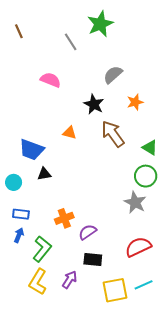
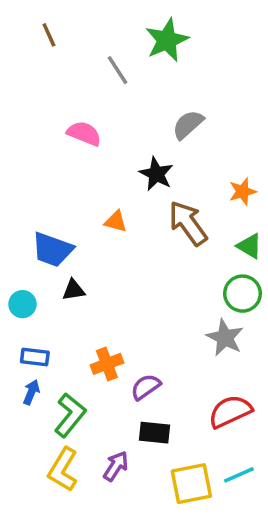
brown line: (19, 31) -> (49, 35), moved
orange star: (135, 102) -> (242, 192), moved

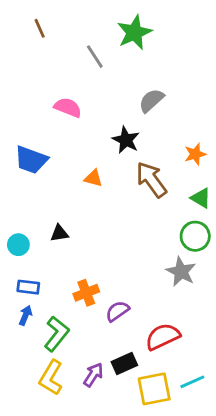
blue trapezoid: (52, 250) -> (31, 160), moved
red semicircle: (230, 411) -> (163, 337), moved
black rectangle: (154, 433) -> (124, 363), moved, turned -30

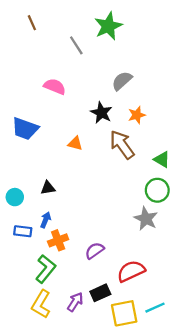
orange star: (195, 154) -> (137, 115), moved
orange cross: (86, 293) -> (58, 240), moved
blue arrow: (25, 315) -> (46, 220), moved

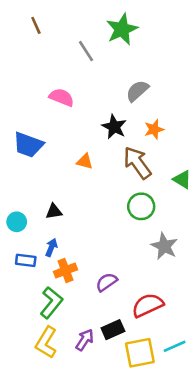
green circle: (157, 190) -> (141, 206), moved

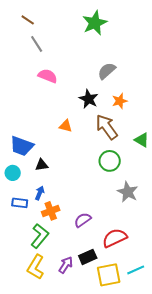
brown line: (36, 25) -> (28, 20), turned -32
gray line: (86, 51) -> (37, 44), moved
blue trapezoid: (28, 145) -> (22, 146), moved

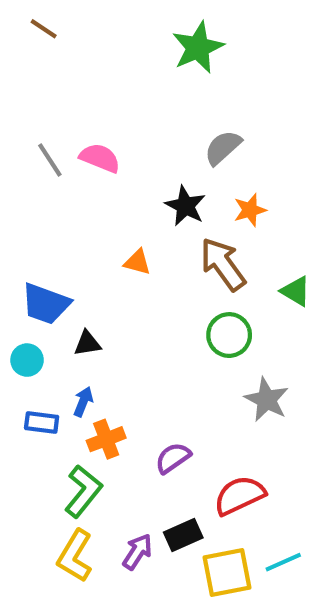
brown line: (28, 20) -> (44, 29), moved
gray line: (37, 44) -> (50, 160), moved

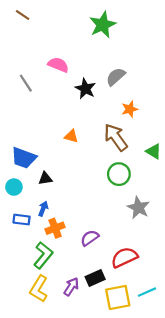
pink semicircle: (100, 158) -> (58, 65), moved
black star: (185, 206) -> (85, 89), moved

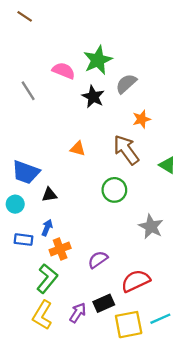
green star: (103, 25) -> (98, 60), moved
green circle: (119, 174) -> (114, 190), moved

